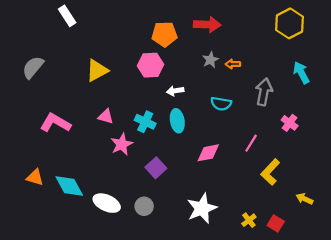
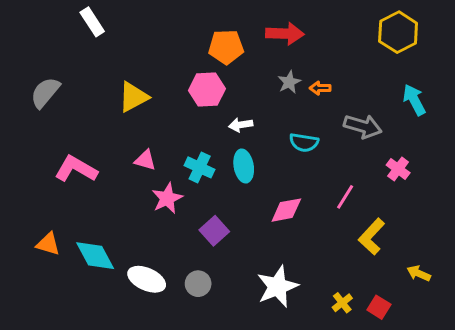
gray arrow: (264, 92) -> (363, 126), turned 95

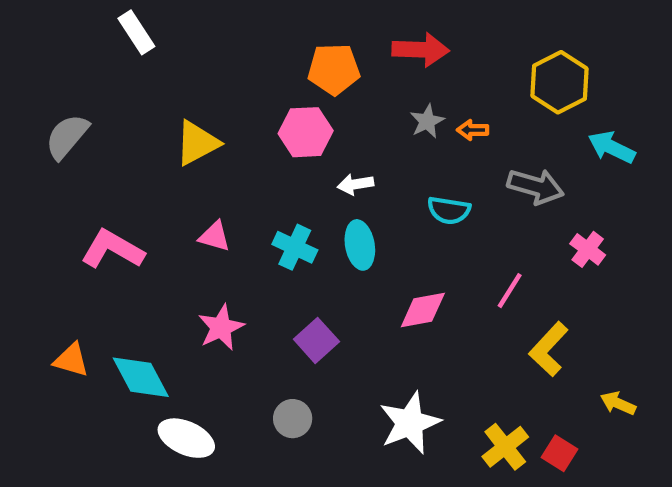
yellow hexagon: (398, 32) -> (559, 82), moved
cyan arrow: (414, 100) -> (612, 147), turned -36
pink star: (167, 198) -> (221, 327), moved
white ellipse: (147, 279) -> (186, 438), moved
yellow cross: (342, 303) -> (505, 447), size x1.5

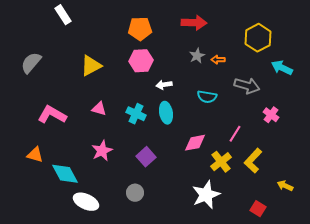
orange pentagon: (334, 69) -> (140, 29), moved
orange triangle: (71, 360) -> (35, 155), moved
white star: (410, 423) -> (206, 195), moved
yellow cross: (505, 447) -> (221, 162), moved

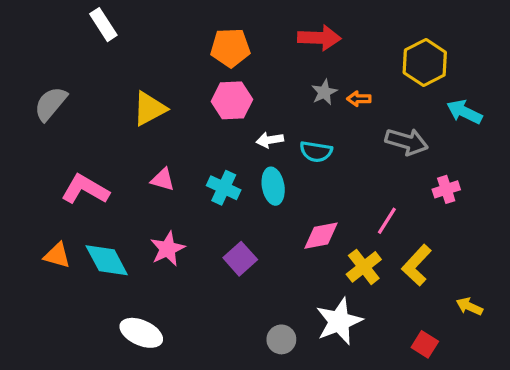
cyan semicircle: (207, 97) -> (316, 152), moved
pink cross: (271, 115) -> (446, 189), turned 35
cyan diamond: (65, 174) -> (107, 260), moved
gray circle: (135, 193) -> (281, 339), moved

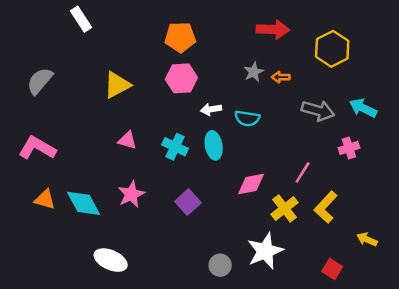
red arrow: (319, 38) -> (273, 29), moved
cyan arrow: (464, 112) -> (363, 108), moved
pink L-shape: (85, 189) -> (37, 148), moved

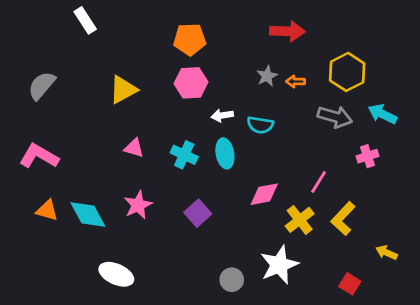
yellow hexagon: (332, 49) -> (347, 72), moved

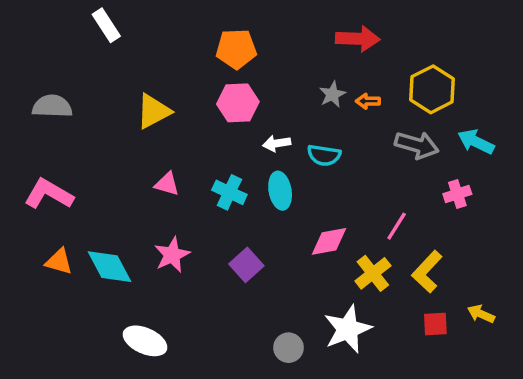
gray semicircle: (42, 86) -> (52, 106), turned 52
red square: (350, 284) -> (435, 324), moved, turned -35

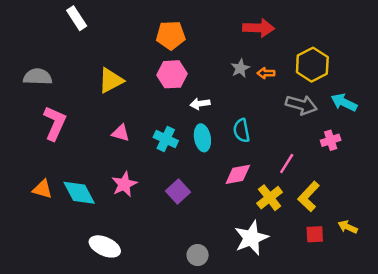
cyan semicircle: (324, 155) -> (241, 131), moved, turned 70
pink L-shape: (49, 194) -> (55, 123), moved, turned 84
gray circle: (289, 348) -> (198, 255), moved

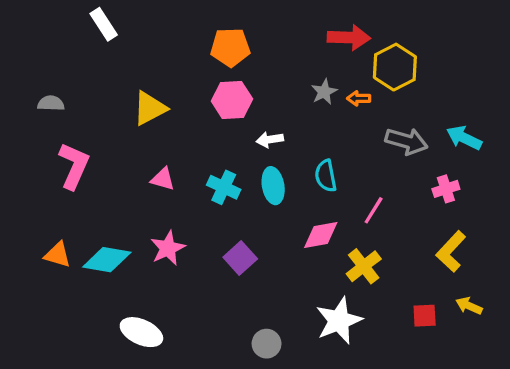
yellow hexagon: (312, 65) -> (395, 67), moved
gray semicircle: (38, 77) -> (51, 103), size x0.7
pink line: (287, 163) -> (374, 210), moved
cyan diamond: (79, 193) -> (107, 260), turned -52
yellow L-shape: (309, 196) -> (451, 251), moved

